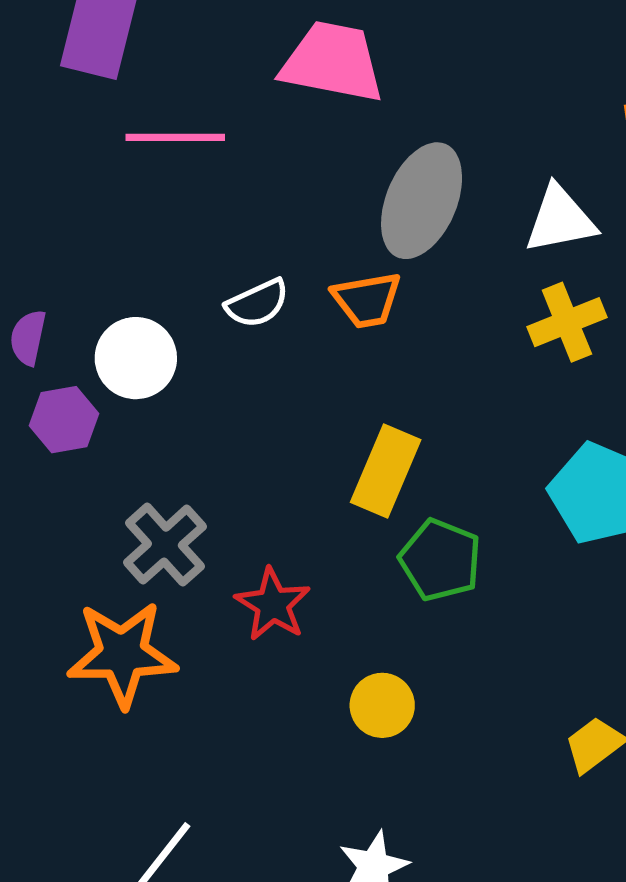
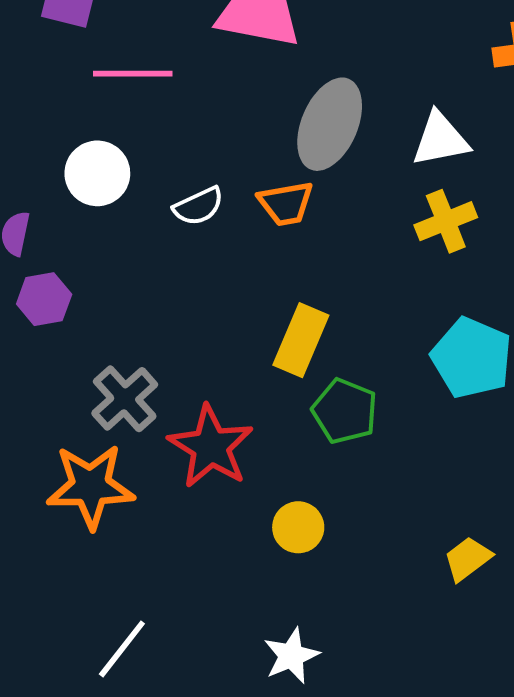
white circle: (136, 358) -> (97, 173), moved
red star: (273, 604) -> (211, 447), size x1.4

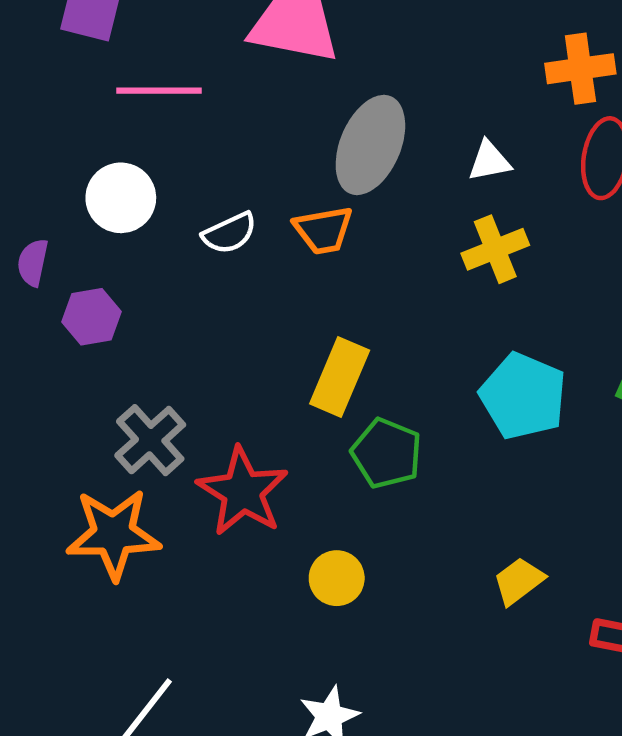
white triangle: (440, 139) -> (489, 161), size x0.7
purple hexagon: (44, 299) -> (91, 317), moved
yellow trapezoid: (468, 559) -> (519, 581), moved

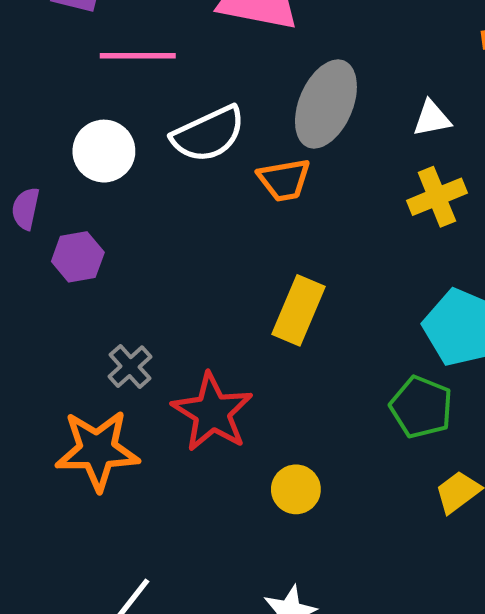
white semicircle: (229, 233) -> (208, 134), moved, size x1.5
gray cross: (150, 440) -> (130, 367), size x0.7
green pentagon: (387, 453) -> (421, 407), moved

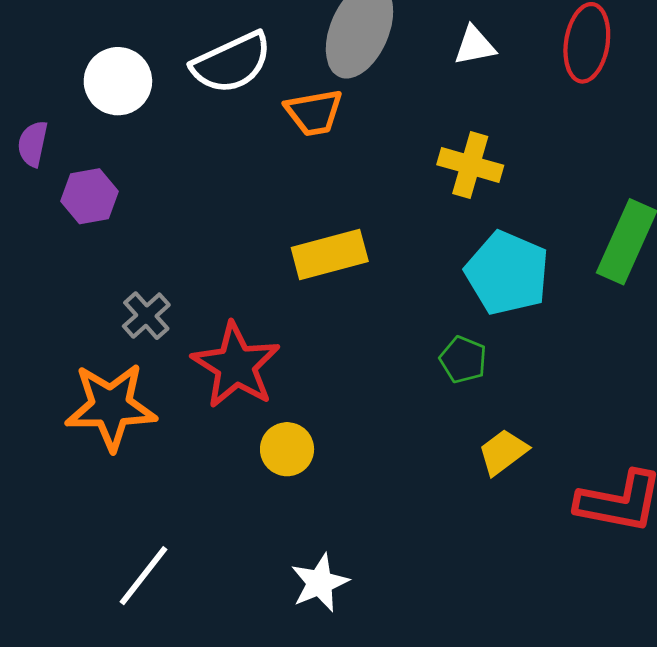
yellow cross: (437, 197) -> (470, 165), moved, turned 38
yellow rectangle: (299, 310) -> (330, 255), turned 52
green pentagon: (421, 407) -> (463, 360), size x0.7
yellow circle: (296, 489) -> (287, 449), moved

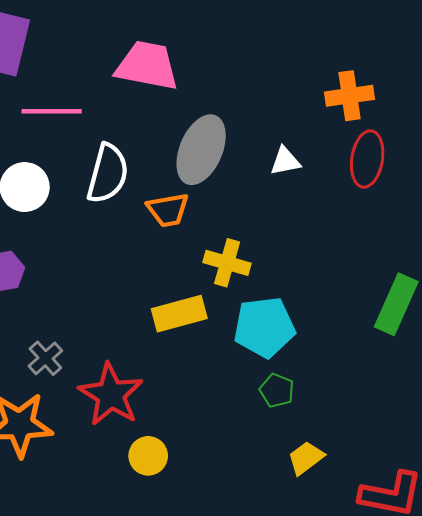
white semicircle: (232, 63) -> (108, 174), turned -50
yellow cross: (470, 165) -> (227, 263), moved
cyan pentagon: (507, 273) -> (264, 327), moved, turned -30

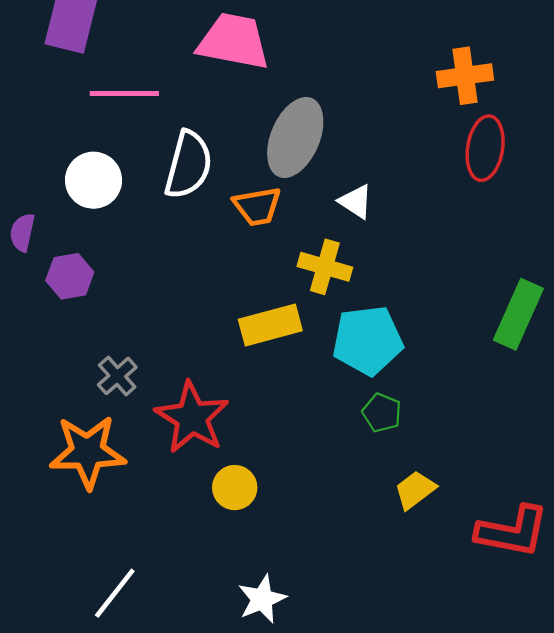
white triangle: (285, 161) -> (356, 202), moved, turned 44

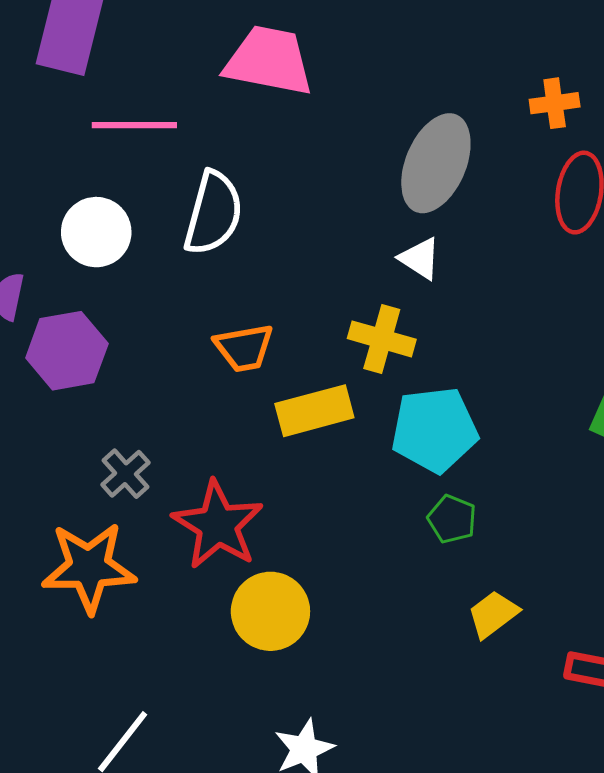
orange cross: (465, 76) -> (555, 103), size x0.7
gray ellipse: (295, 137) -> (436, 163), moved
orange trapezoid: (257, 206) -> (244, 348), moved
purple hexagon: (70, 276) -> (67, 351), size x1.4
yellow circle: (235, 488) -> (270, 611), size x1.4

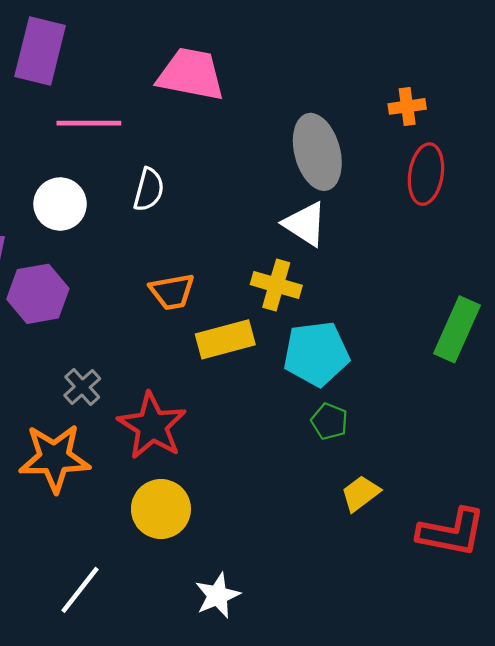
gray ellipse: (436, 163) -> (317, 152), turned -38
white semicircle: (213, 213) -> (149, 190), size x0.7
white triangle: (420, 258) -> (305, 224), size x1.4
yellow circle: (270, 611) -> (161, 509), moved

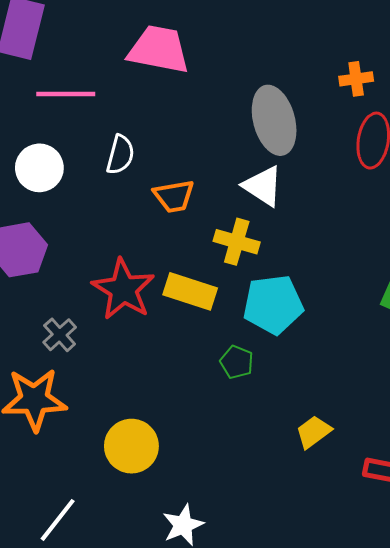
orange trapezoid: (172, 292) -> (174, 196), moved
yellow rectangle: (225, 339) -> (190, 291), turned 33
green pentagon: (330, 421) -> (237, 362), moved
red star: (152, 426) -> (123, 289), moved

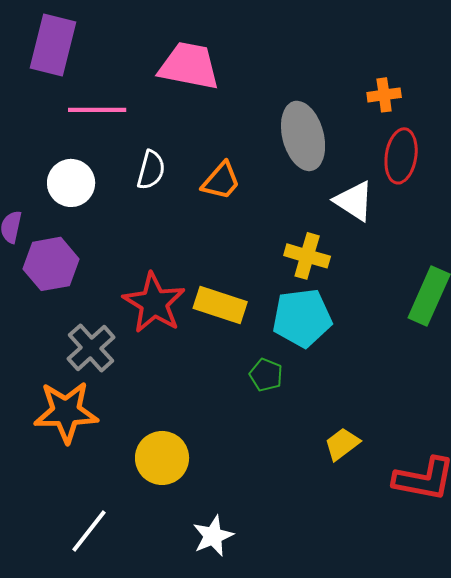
white triangle: (263, 186) -> (354, 201), moved
orange trapezoid: (174, 196) -> (221, 181), moved, turned -39
yellow cross: (237, 242) -> (307, 256), moved
gray cross: (60, 335) -> (91, 348), size x1.4

